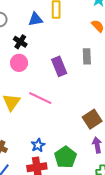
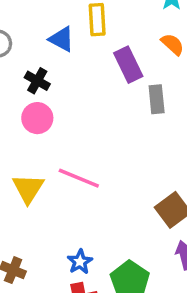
blue triangle: (35, 19) -> (62, 39), turned 42
purple rectangle: (59, 66) -> (128, 65), moved

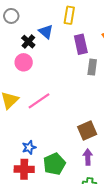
blue triangle: (62, 39) -> (46, 32), moved
pink line: (79, 178) -> (39, 101), turned -70

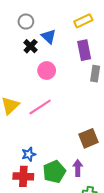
yellow rectangle: (69, 15) -> (83, 21), moved, turned 54
gray circle: (11, 16) -> (26, 22), moved
pink circle: (24, 62) -> (47, 71), moved
purple arrow: (88, 157) -> (78, 168), moved

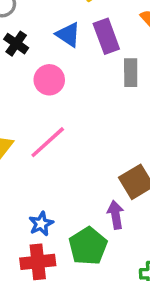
blue triangle: (49, 36) -> (68, 35), moved
purple arrow: (78, 168) -> (116, 215), moved

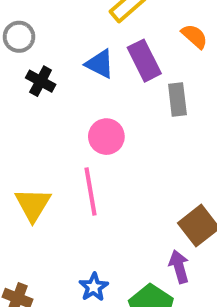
pink circle: (49, 80) -> (106, 137), moved
pink line: (48, 142) -> (90, 192), turned -51

